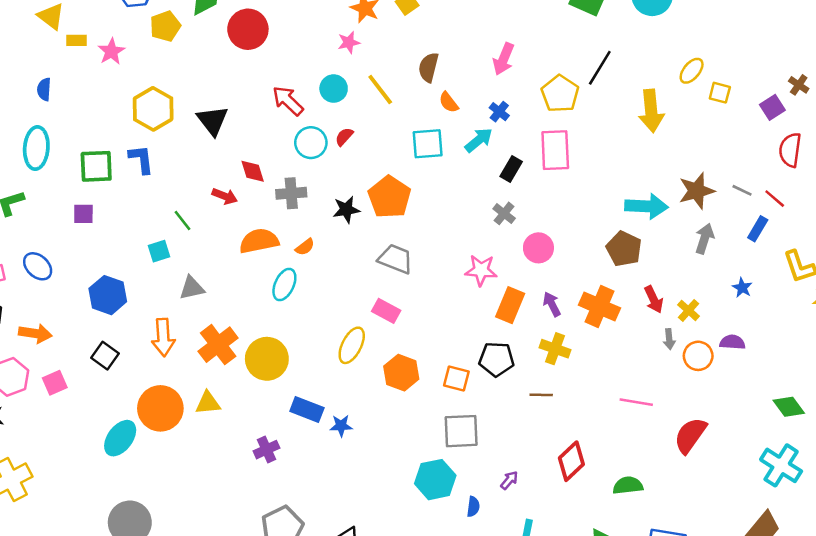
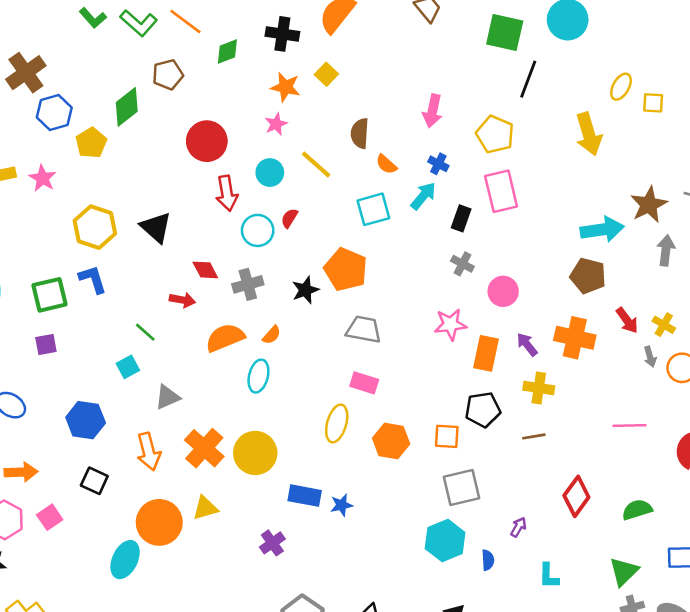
red circle: (248, 29) -> (207, 141), moved
black line: (600, 68) -> (528, 79), moved
red arrow: (288, 101) -> (227, 193), turned -132

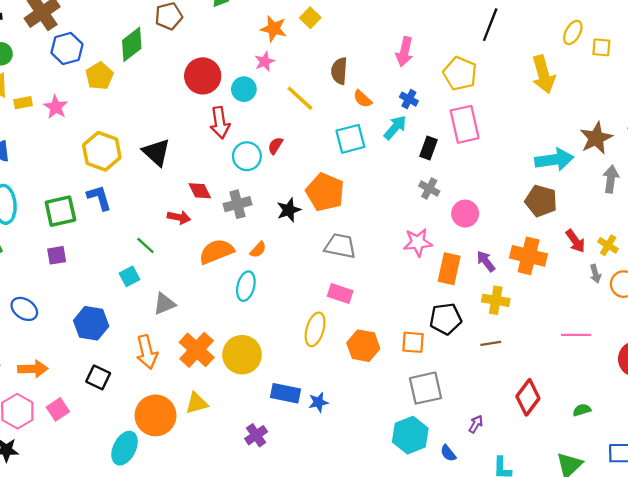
cyan circle: (270, 173) -> (244, 89), moved
green semicircle: (637, 510) -> (582, 410), size x0.7
blue semicircle: (488, 560) -> (448, 453), turned 144

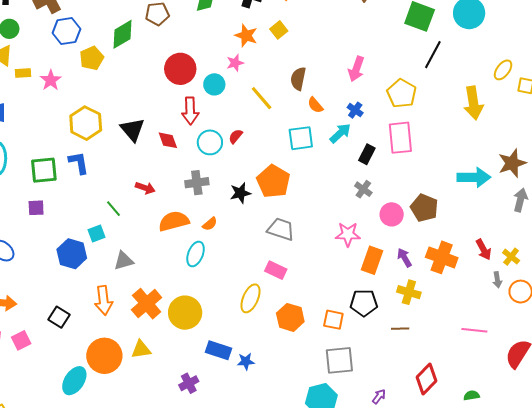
red diamond: (200, 191) -> (168, 140), moved
brown pentagon: (541, 201) -> (424, 208), moved
blue hexagon: (91, 323) -> (72, 254), moved

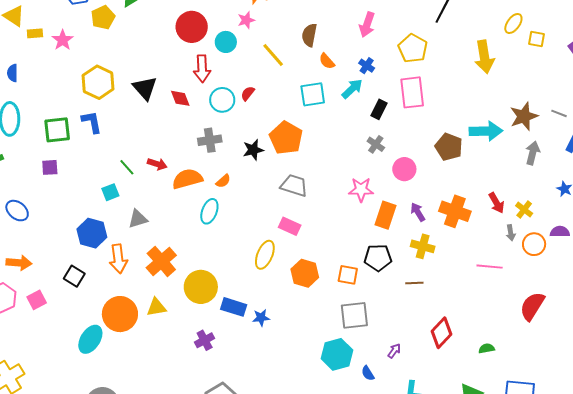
red arrow: (145, 188) -> (157, 164), moved
brown pentagon: (424, 208) -> (449, 147), moved
blue hexagon: (72, 254) -> (92, 233), moved
yellow circle: (185, 313) -> (201, 287), moved
pink line: (474, 330) -> (490, 267), moved

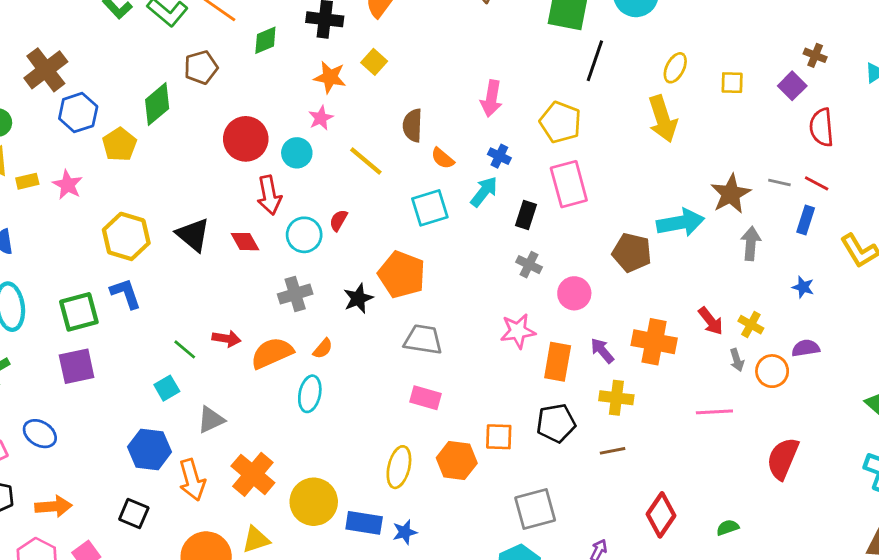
yellow ellipse: (513, 24) -> (675, 68), moved
purple square: (50, 167) -> (77, 366), size x1.5
yellow ellipse: (265, 255) -> (399, 467), moved
orange square: (348, 275) -> (499, 437), moved

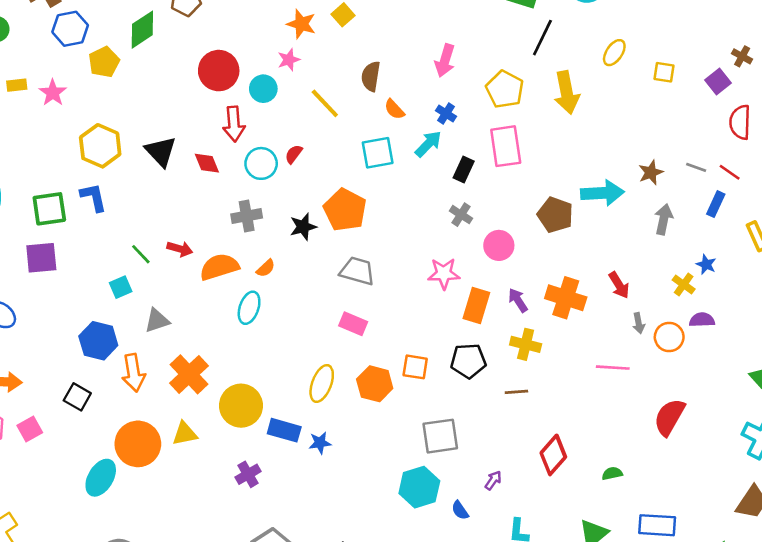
yellow arrow: (663, 119) -> (567, 92), moved
brown star: (731, 194) -> (651, 172), size x0.7
yellow cross: (751, 325) -> (684, 284), moved

